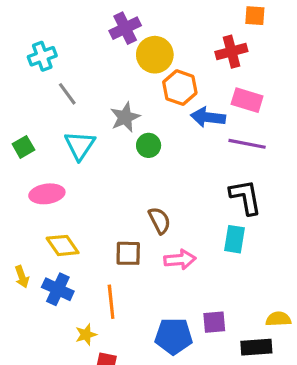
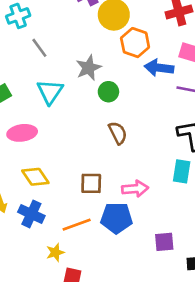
brown semicircle: (159, 220) -> (118, 133), moved
orange line: (111, 302) -> (77, 225), turned 76
blue pentagon: (174, 336) -> (116, 218), moved

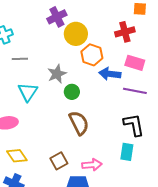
gray line: (39, 48) -> (20, 59), turned -56
brown semicircle: (118, 133) -> (79, 123), size x1.4
brown square: (91, 183) -> (59, 161), turned -30

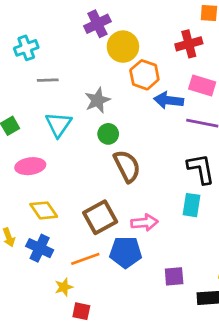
green circle: (72, 92) -> (108, 134), moved
brown square: (59, 161) -> (100, 217), size x1.4

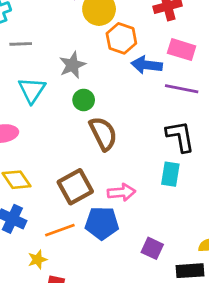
purple square: (174, 276) -> (152, 248), turned 30

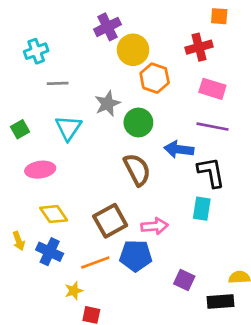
blue arrow: (147, 65) -> (179, 149), moved
green circle: (84, 100) -> (138, 122), moved, size x1.4

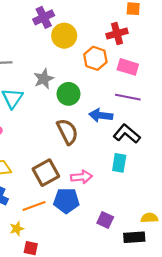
orange hexagon: (155, 78) -> (95, 58), moved
black L-shape: (211, 172) -> (127, 134), turned -40

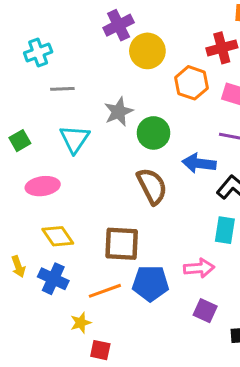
brown square: (46, 173) -> (122, 244), turned 32
pink arrow: (81, 177) -> (199, 268), moved

